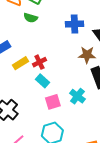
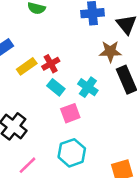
cyan cross: (77, 96) -> (88, 87), moved

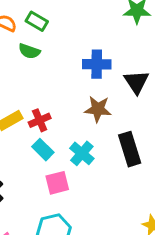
brown star: (110, 51) -> (98, 109), moved

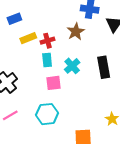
brown star: (98, 109) -> (76, 32), moved, turned 30
cyan rectangle: (43, 150) -> (47, 60), turned 32

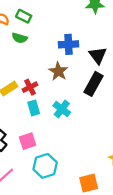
black rectangle: (104, 67) -> (93, 84), moved, turned 50
pink square: (53, 83) -> (28, 141), moved

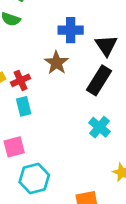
cyan cross: (62, 109) -> (99, 127), moved

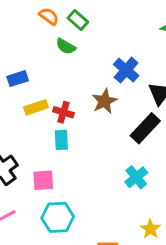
blue cross: (71, 30) -> (126, 70), turned 30
red cross: (21, 80) -> (63, 112), turned 30

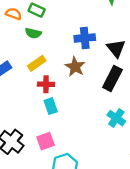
blue cross: (126, 70) -> (85, 38), turned -30
yellow rectangle: (36, 107) -> (37, 63), moved

